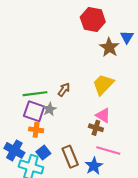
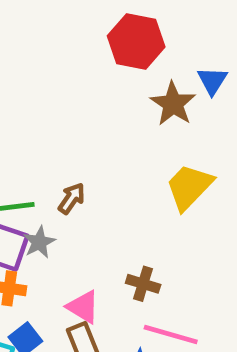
yellow trapezoid: (103, 84) -> (189, 187), moved
pink triangle: (103, 115) -> (83, 307), moved

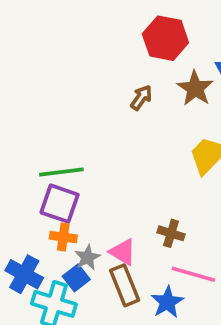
brown arrow: (72, 198) -> (141, 98), moved
gray star: (39, 242) -> (87, 257), moved

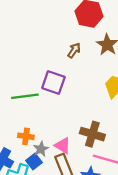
purple square: (60, 204) -> (53, 82), moved
brown cross: (171, 233) -> (92, 134), size x1.5

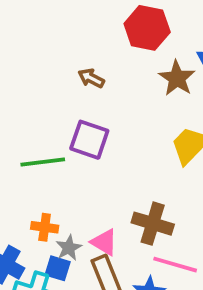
brown arrow: (74, 50) -> (91, 78), moved, turned -98
blue square: (34, 162) -> (58, 268), turned -35

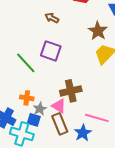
brown star: (177, 78) -> (98, 31), moved
green line: (43, 162) -> (26, 63), turned 55
brown cross: (153, 224) -> (71, 91), moved, turned -30

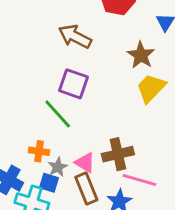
brown arrow: (52, 18) -> (75, 37), size x1.6
green line: (26, 63) -> (58, 114), moved
brown cross: (71, 91) -> (118, 154), moved

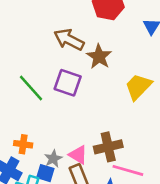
brown star: (141, 55) -> (99, 57), moved
green line: (58, 114) -> (31, 88), moved
orange cross: (39, 151) -> (23, 144), moved

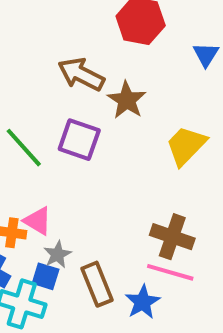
brown cross: (108, 147) -> (172, 237), moved, turned 32
pink triangle: (78, 155) -> (38, 221), moved

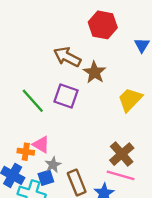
brown cross: (172, 237) -> (122, 154), turned 30
blue square: (46, 276) -> (46, 178), turned -35

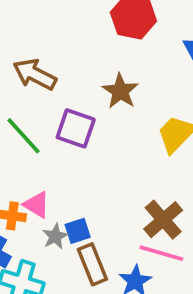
brown arrow: (67, 57) -> (35, 74), moved
blue square: (46, 178) -> (78, 231), moved

